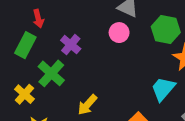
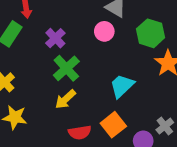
green cross: (51, 73) -> (66, 68), moved
cyan trapezoid: (163, 89) -> (122, 86), moved

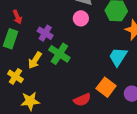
cyan trapezoid: (122, 86) -> (118, 57), moved
yellow arrow: (65, 99) -> (35, 60), moved

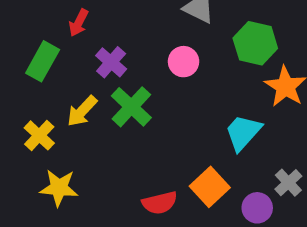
red arrow: (17, 17) -> (79, 23), moved, turned 40
pink circle: (81, 18) -> (184, 62), moved

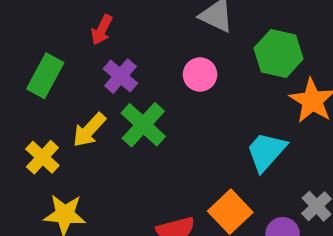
red arrow: (79, 23) -> (102, 30), moved

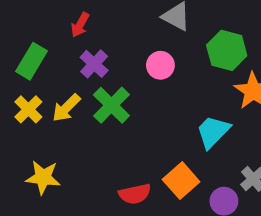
yellow cross: (42, 157) -> (28, 109), moved

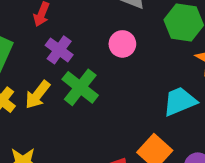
cyan trapezoid: (213, 132) -> (180, 101), turned 30

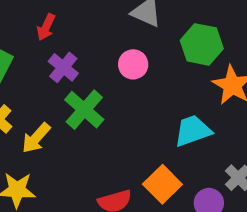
yellow arrow: (37, 95) -> (36, 138), moved

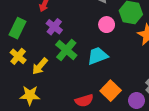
pink circle: (133, 64) -> (107, 25), moved
cyan trapezoid: (193, 131) -> (98, 56), moved

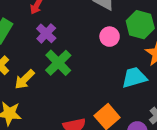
cyan trapezoid: (98, 56) -> (134, 78), moved

